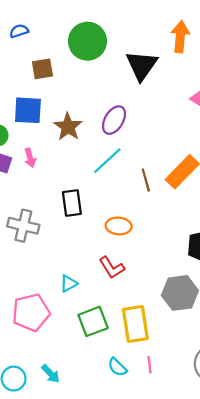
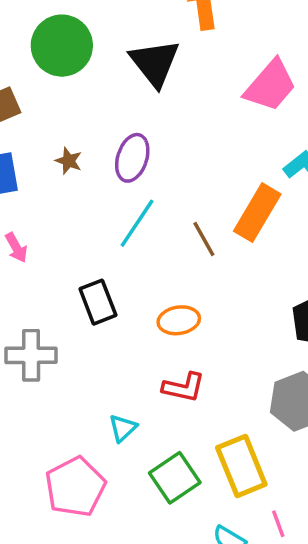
brown star: (68, 127) -> (69, 161), moved, size x0.6
red L-shape: (112, 268) -> (184, 387), turned -32

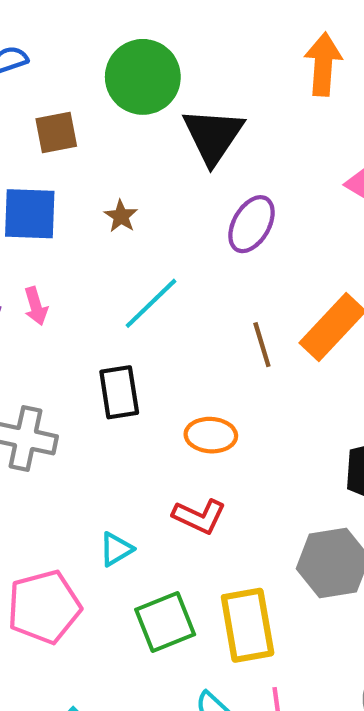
black triangle: (155, 63) -> (213, 136), moved
purple ellipse: (132, 158) -> (252, 224), moved
cyan line: (137, 223) -> (151, 303), moved

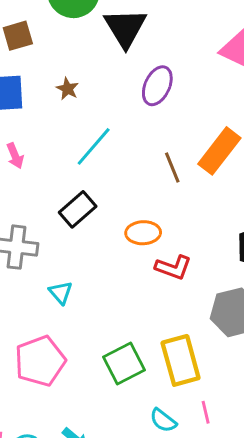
black rectangle: (119, 392) -> (78, 209), turned 63
red L-shape: (199, 516) -> (173, 267), moved
cyan triangle: (116, 549) -> (61, 293), moved, turned -35

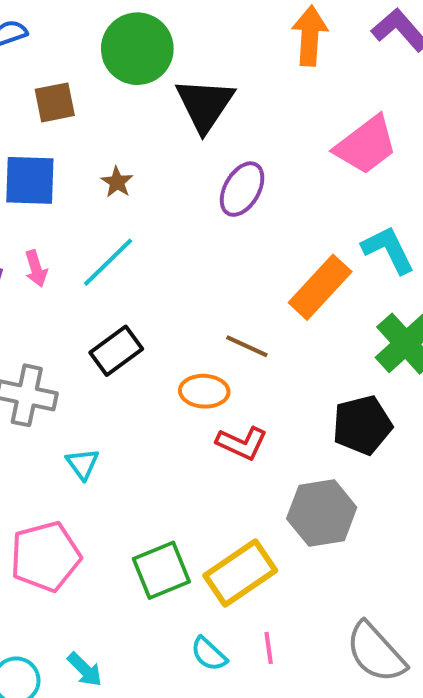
cyan line: (94, 146) -> (108, 262), moved
brown line: (172, 168) -> (247, 346), moved, turned -48
yellow rectangle: (181, 360) -> (240, 573), turned 66

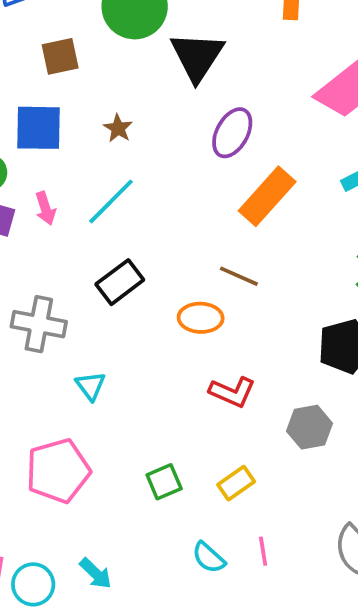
orange rectangle: (320, 287) -> (267, 196), moved
red L-shape: (242, 443) -> (232, 392), moved
gray hexagon: (322, 513) -> (310, 427), size x0.7
green square: (161, 570) -> (164, 482), size x0.7
yellow rectangle: (240, 573) -> (236, 483), size x0.6

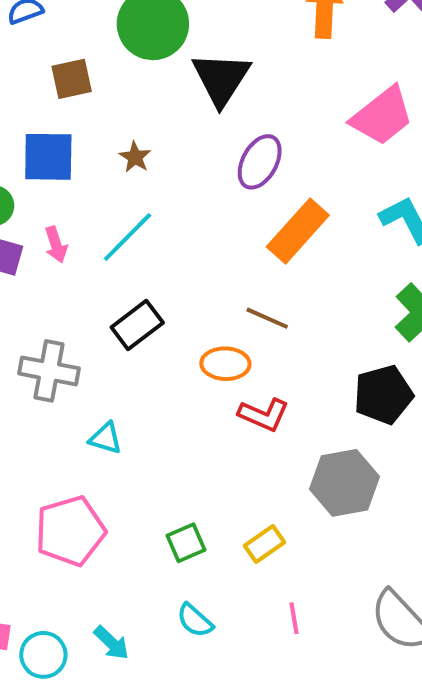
cyan triangle: (91, 386) -> (106, 438), turned -36
red L-shape: (232, 392) -> (264, 415), moved
gray hexagon: (310, 427) -> (344, 483), size x1.4
cyan semicircle: (209, 558) -> (195, 620), moved

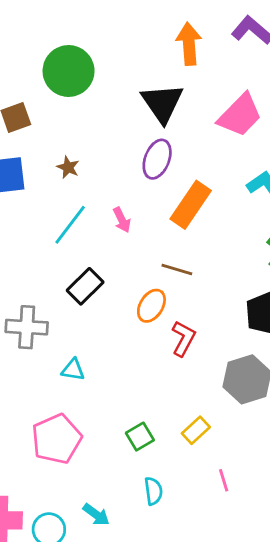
black triangle: (221, 79) -> (162, 103), moved
pink arrow: (56, 245) -> (122, 220), moved
orange ellipse: (225, 364) -> (151, 306), turned -52
red L-shape: (264, 415) -> (183, 338), turned -78
cyan semicircle: (195, 620) -> (153, 491), turned -132

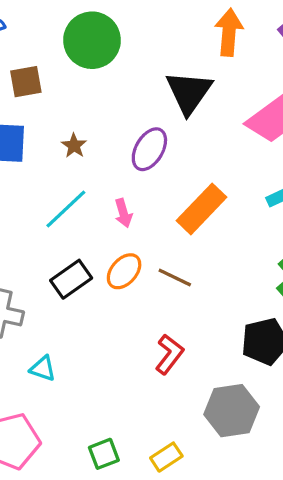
purple ellipse: (157, 159) -> (149, 149), moved
orange ellipse: (151, 306) -> (124, 271), moved

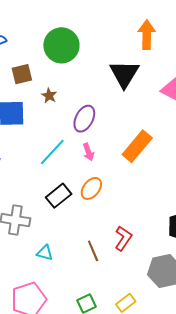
brown star: (74, 146) -> (49, 96), moved
purple ellipse: (149, 149) -> (84, 119), moved
brown line: (175, 277) -> (93, 251), moved, turned 45

